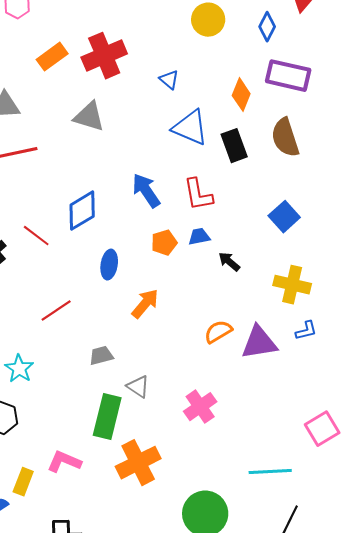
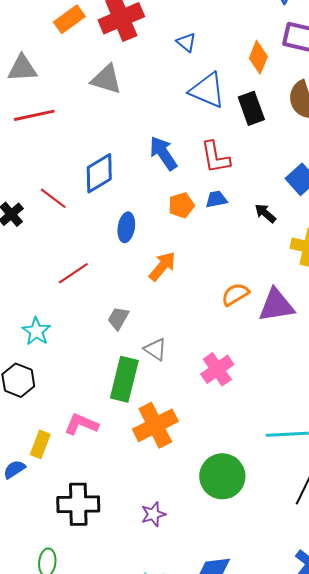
black arrow: (229, 262) -> (265, 213), moved
gray trapezoid: (101, 356) -> (118, 318), turned -45

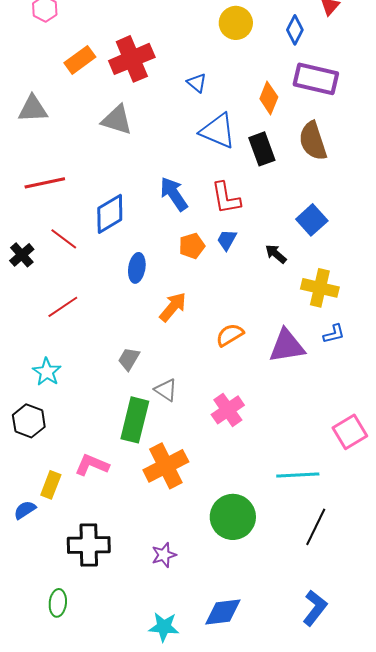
red line: (34, 115) -> (45, 183), moved
blue trapezoid: (216, 199) -> (227, 240), turned -50
red line: (73, 273) -> (63, 307), moved
orange semicircle: (235, 294) -> (230, 335), moved

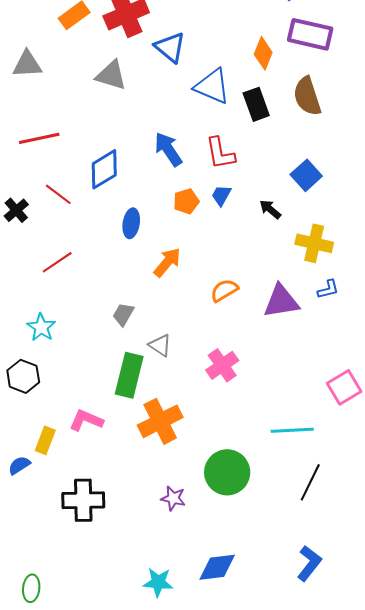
blue triangle: (197, 83) -> (170, 47), moved, size x1.6
purple star: (164, 555) -> (173, 498), moved, turned 30
green ellipse: (58, 603) -> (31, 588), moved

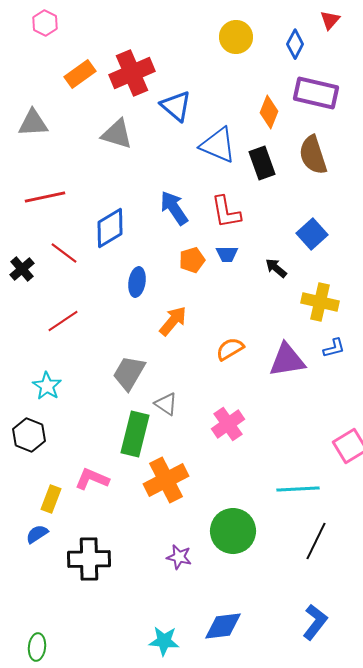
blue trapezoid: (221, 195) -> (227, 254), turned -120
gray trapezoid: (123, 314) -> (129, 373), size x1.5
blue semicircle: (19, 465) -> (37, 534), moved

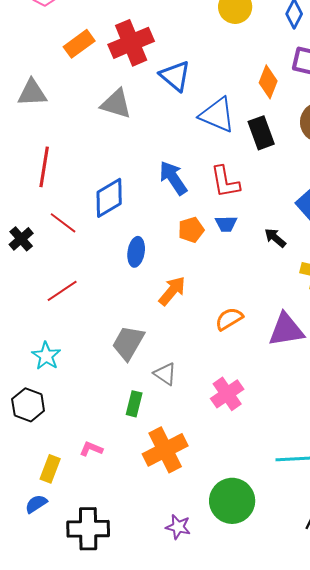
red line: (45, 197) -> (44, 167), turned -69
green rectangle: (135, 434) -> (134, 404), size x0.6
pink L-shape: (92, 479) -> (91, 449), size x0.7

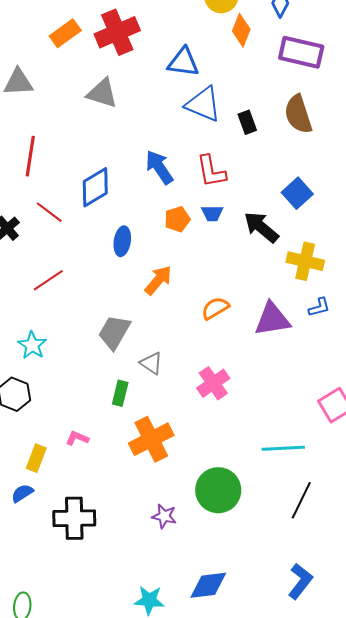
blue triangle: (175, 76) -> (183, 62), moved, turned -32
orange diamond: (268, 82) -> (241, 30), moved
black rectangle: (261, 133) -> (247, 122), size x0.7
black arrow: (275, 238) -> (261, 227), size x1.6

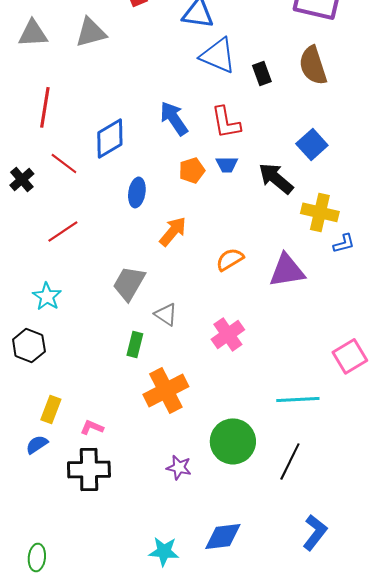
gray triangle: (102, 93) -> (91, 32), moved, turned -32
blue L-shape: (319, 307) -> (344, 243), moved
pink L-shape: (77, 438) -> (92, 427), moved
black line: (301, 500) -> (290, 461), moved

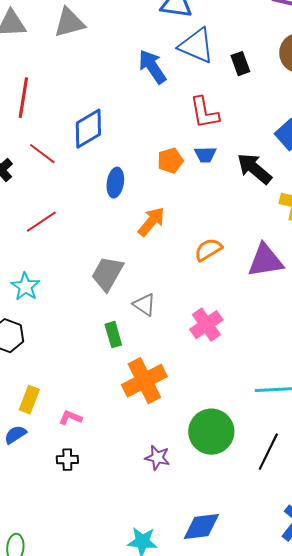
blue arrow: (174, 118) -> (152, 67), moved
green rectangle: (135, 344) -> (113, 335), turned -30
black cross: (89, 469) -> (67, 460), size x0.5

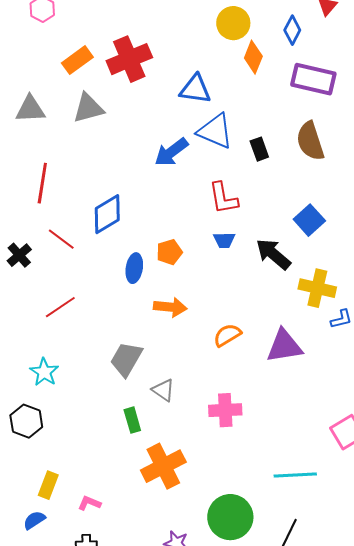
blue arrow: (152, 67) -> (171, 152), turned -93
orange pentagon: (170, 161) -> (169, 252), moved
orange arrow: (151, 222) -> (170, 307), turned 56
pink cross: (206, 325) -> (225, 410), turned 32

